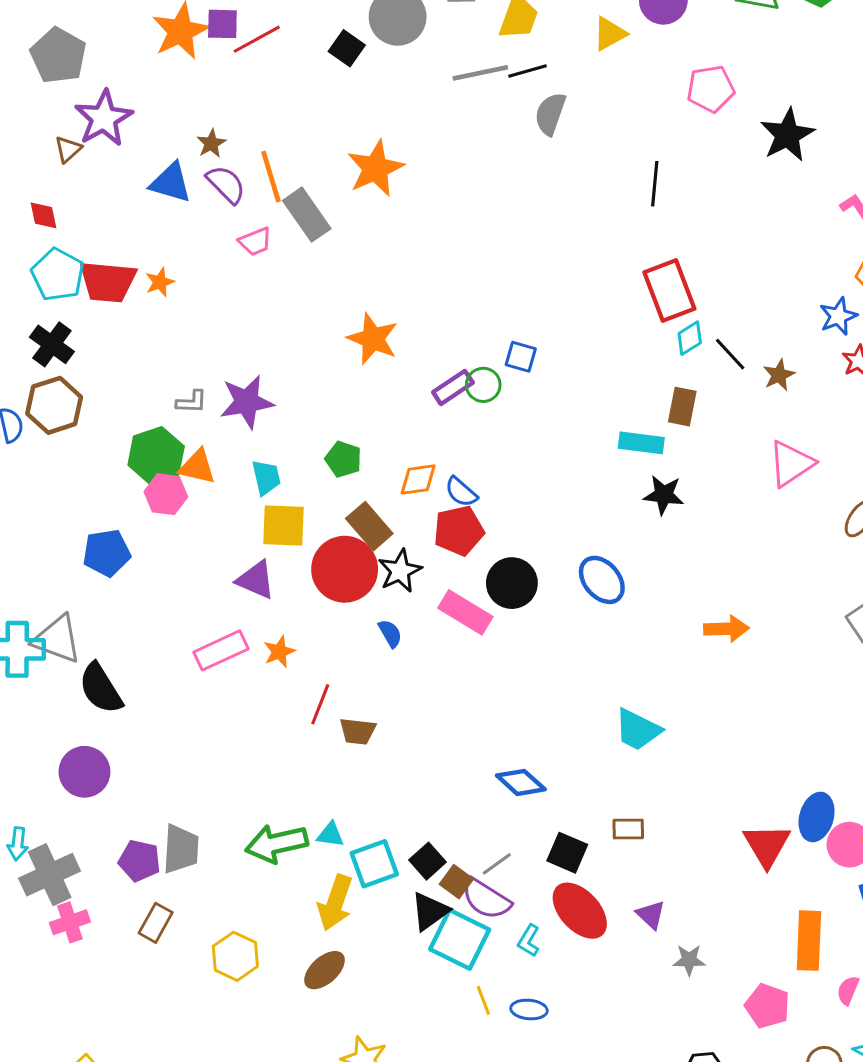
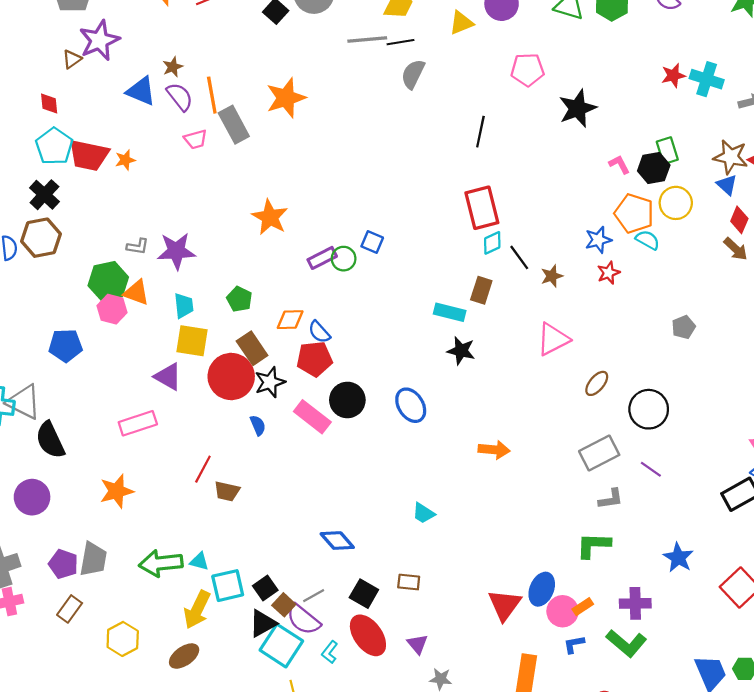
orange star: (279, 652) -> (117, 491), moved, size x1.5
cyan trapezoid: (638, 730) -> (423, 513), size x0.7

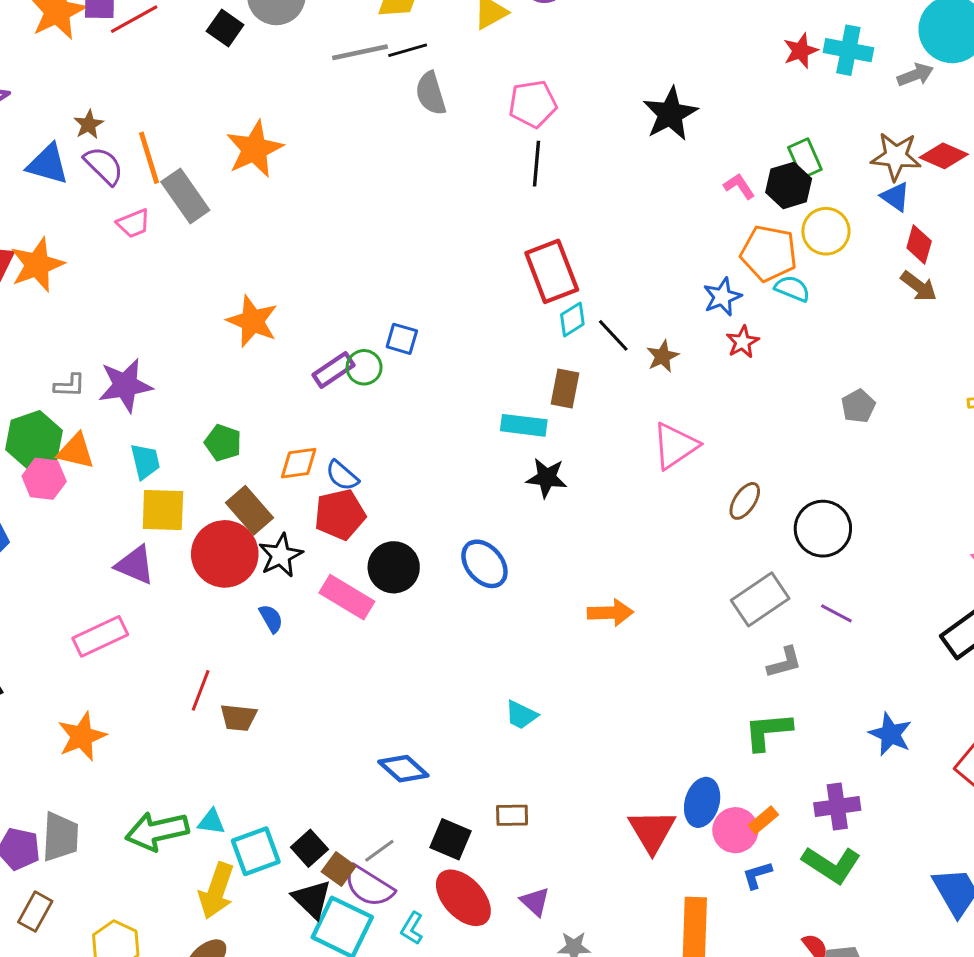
pink pentagon: (527, 70) -> (533, 104), moved
gray semicircle: (413, 74) -> (431, 93), turned -36
orange star: (125, 160) -> (37, 265), size x1.8
black triangle: (263, 623) -> (312, 899), turned -40

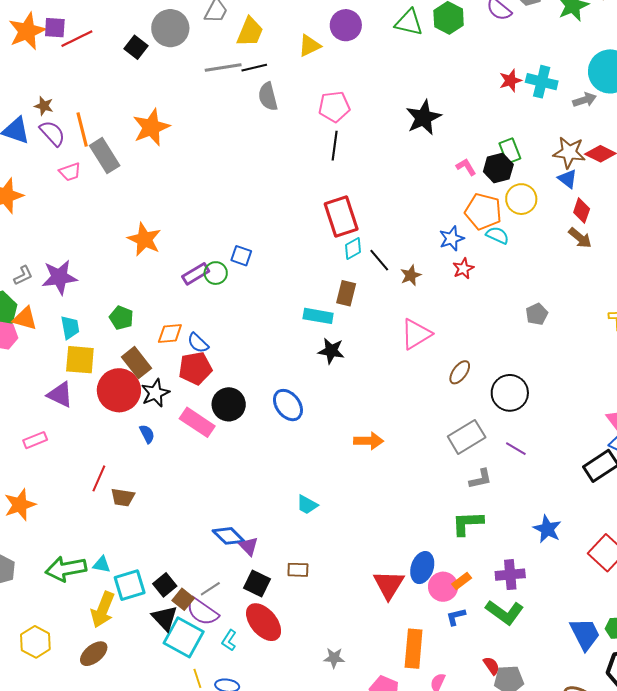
brown star: (89, 124) -> (44, 106), turned -30
gray L-shape: (70, 385) -> (23, 275), turned -30
pink rectangle: (100, 636) -> (35, 440), size x0.7
purple triangle: (535, 902) -> (249, 546), moved

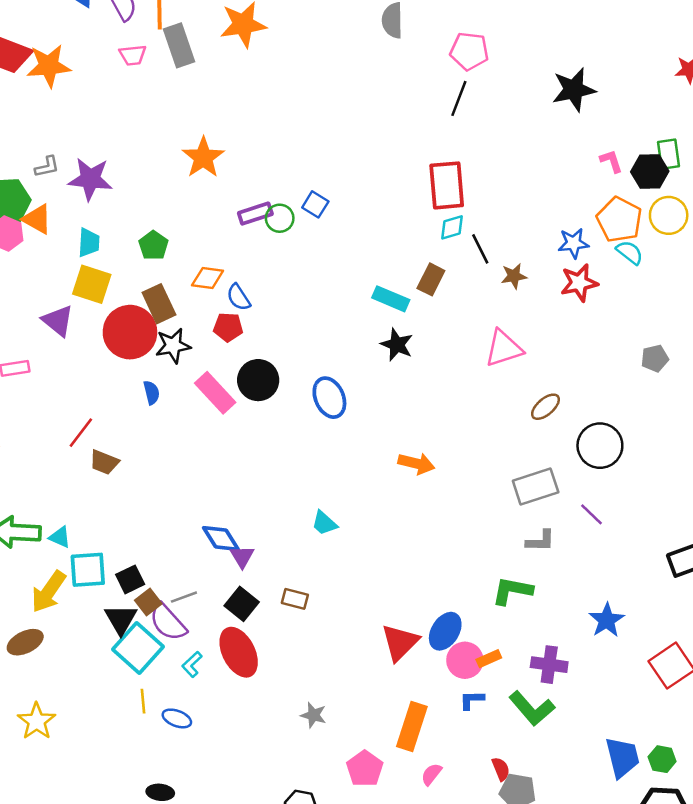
red star: (463, 269) -> (579, 283), size x1.4
red pentagon: (195, 368) -> (228, 327), size x0.7

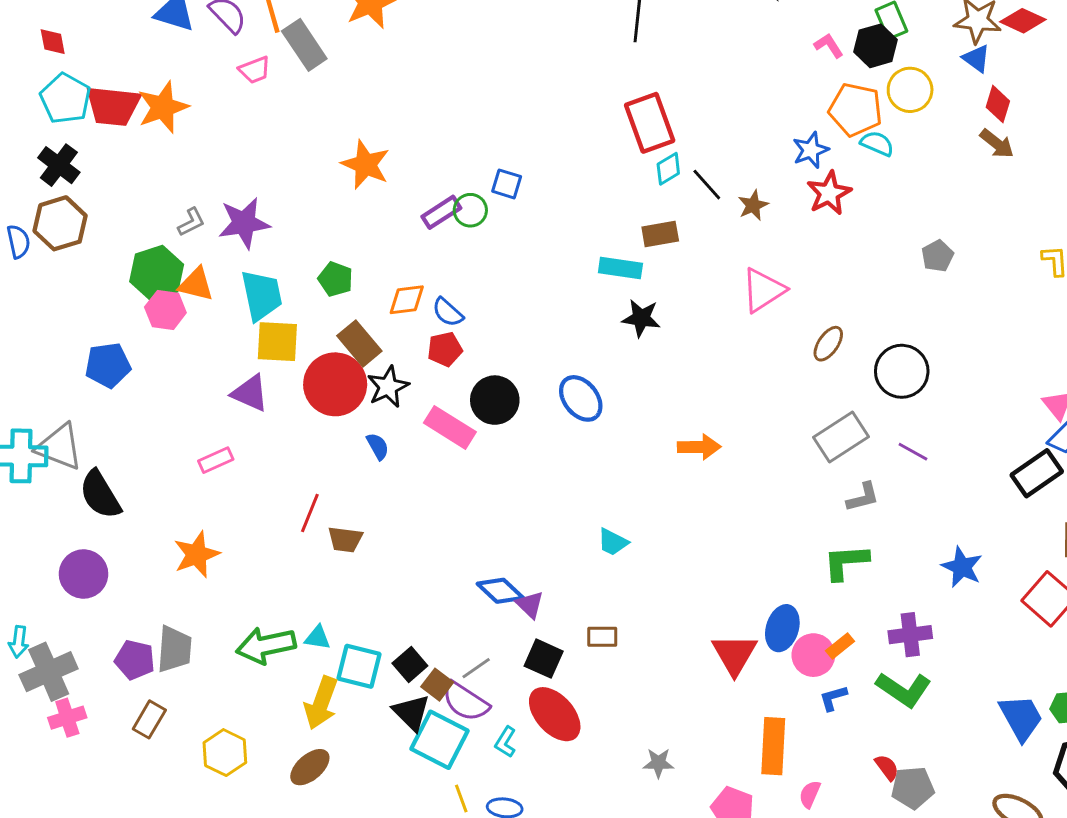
cyan trapezoid: (89, 243) -> (262, 295), size x1.5
brown rectangle: (431, 279) -> (660, 234), turned 68
cyan square: (88, 570) -> (359, 666), turned 33

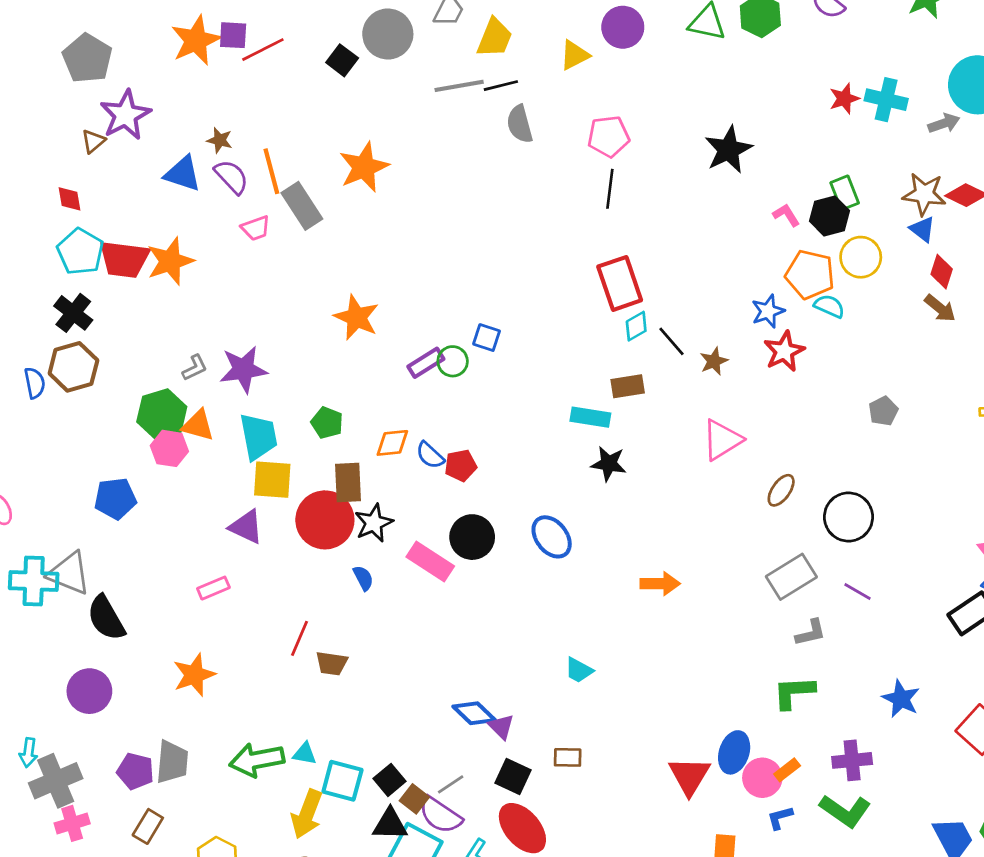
brown rectangle: (359, 343) -> (348, 483), turned 36
red pentagon: (445, 349) -> (461, 465), moved
black triangle: (411, 713) -> (390, 824), turned -45

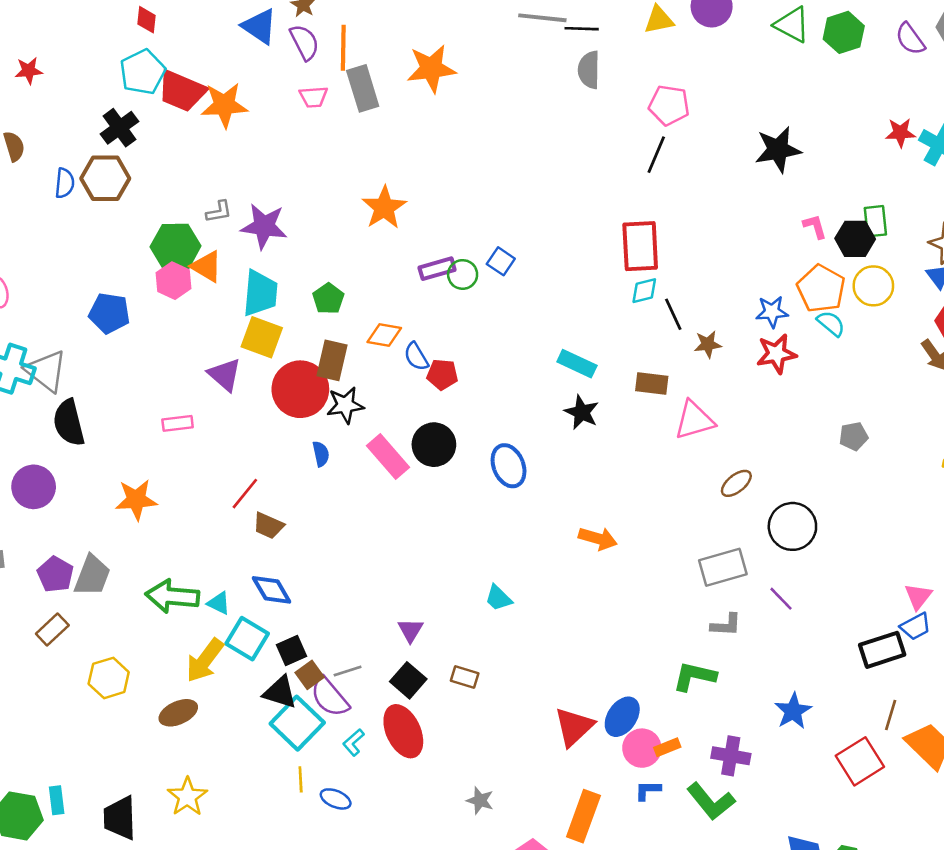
brown rectangle: (628, 386) -> (652, 383), moved
blue diamond: (474, 713) -> (272, 590), moved

